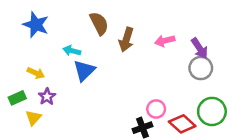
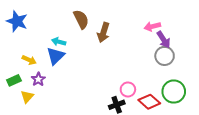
blue star: (36, 25) -> (17, 21), moved
pink arrow: (165, 41) -> (152, 26), moved
blue triangle: (84, 71) -> (56, 56), moved

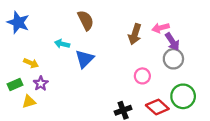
brown arrow: (103, 33) -> (135, 34), moved
blue triangle: (56, 56) -> (85, 59), moved
pink circle: (128, 90) -> (142, 76), moved
yellow triangle: (27, 97) -> (29, 102), turned 32

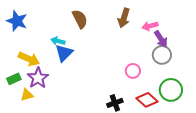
brown arrow: (135, 34) -> (124, 18), moved
blue triangle: (85, 59) -> (64, 53), moved
yellow arrow: (31, 63) -> (29, 59), size x1.5
purple star: (41, 83) -> (38, 78), size x1.5

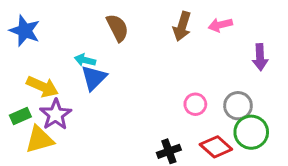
pink arrow: (150, 26) -> (220, 25), moved
purple arrow: (161, 39) -> (260, 57), moved, turned 30
gray circle: (162, 55) -> (238, 106), moved
yellow triangle: (27, 95) -> (39, 140), size x1.5

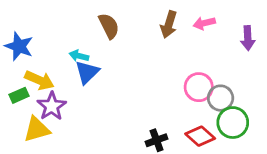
blue star: (25, 31) -> (19, 46), moved
purple arrow: (260, 57) -> (248, 38), moved
pink circle: (195, 104) -> (199, 87), moved, size x1.4
green rectangle: (20, 116) -> (19, 95), moved

